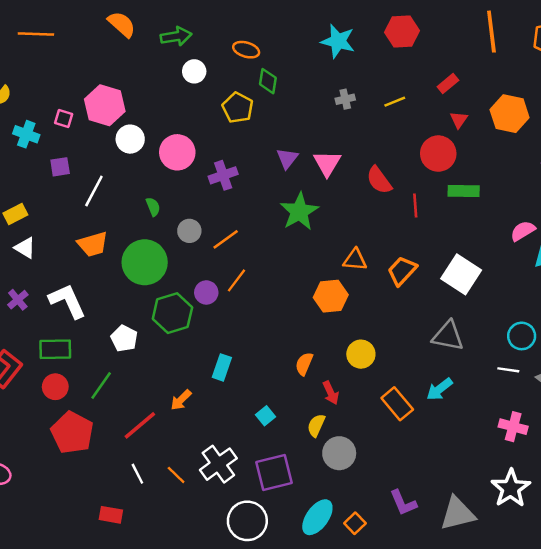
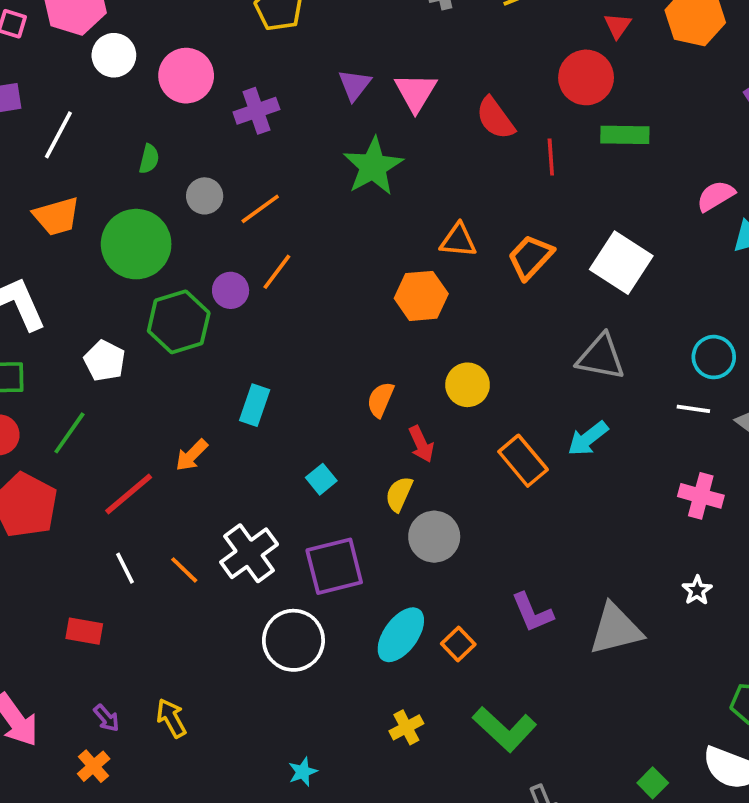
green semicircle: (153, 207) -> (149, 159), turned 36
white star: (511, 488) -> (697, 590), size x0.5

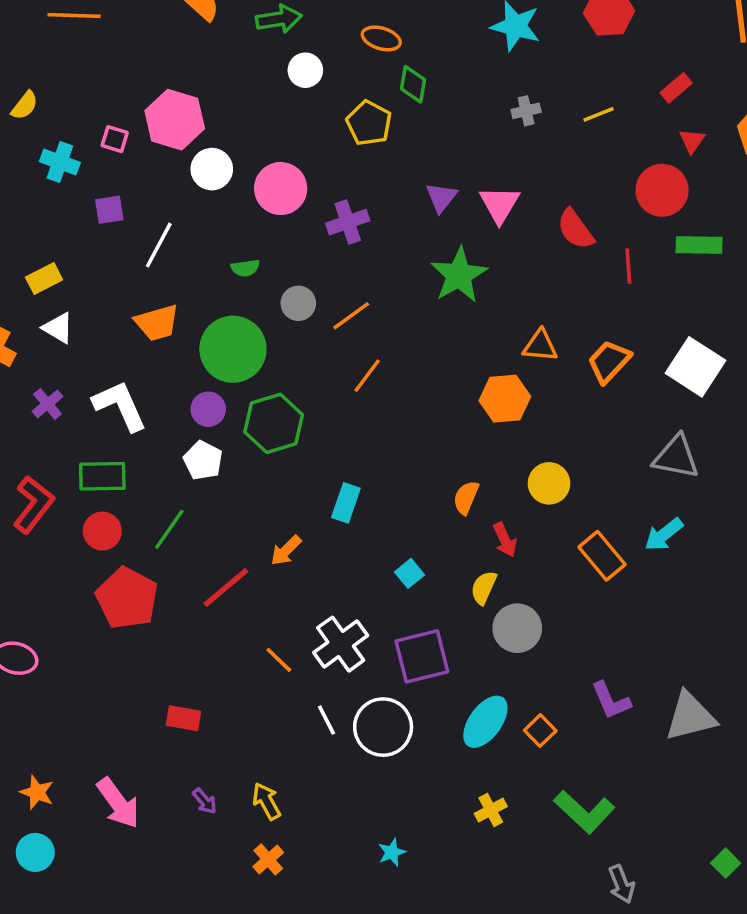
green semicircle: (149, 159) -> (245, 268), turned 68
purple circle: (231, 290) -> (208, 409), moved
white line: (125, 568) -> (327, 720), moved
orange cross: (94, 766) -> (268, 859), moved

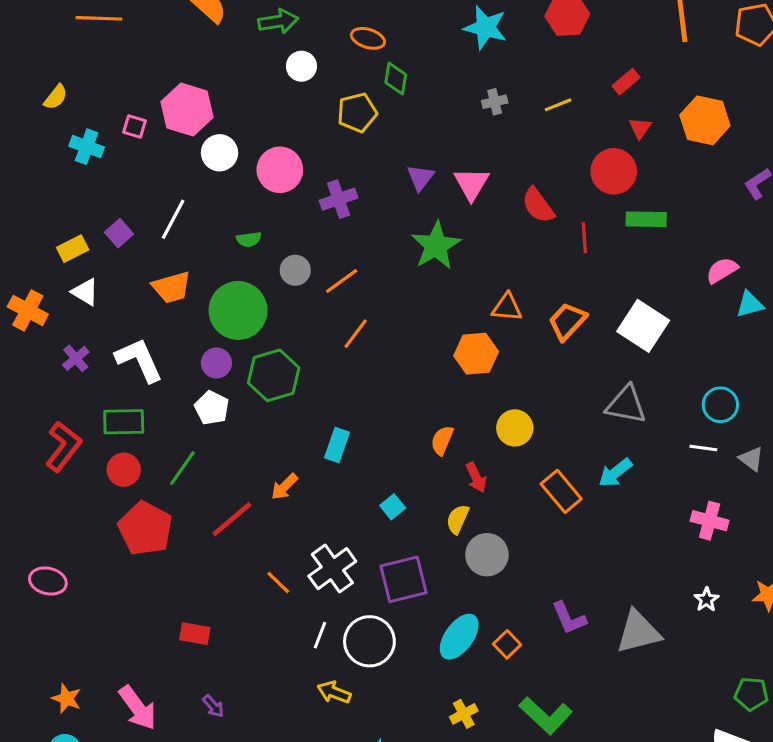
yellow pentagon: (369, 123) -> (357, 113), turned 30
purple square: (109, 210) -> (119, 233), moved, turned -32
white line: (327, 720) -> (320, 635), turned 48
yellow arrow: (266, 801) -> (334, 692), moved, turned -40

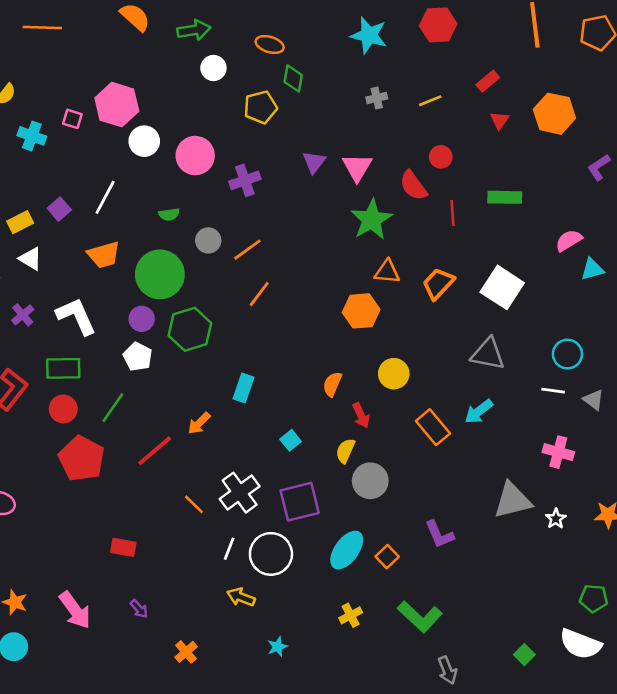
red circle: (614, 171) -> (441, 157), moved, size x0.6
green star: (436, 246) -> (372, 220), moved
gray triangle: (638, 632) -> (513, 500), moved

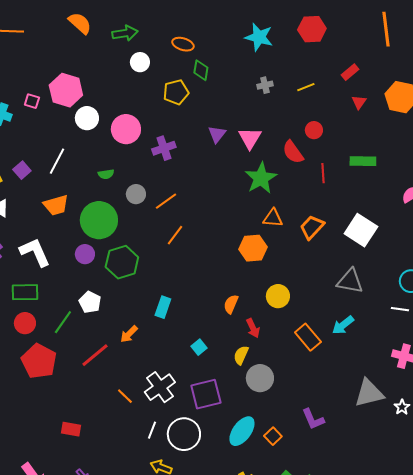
white pentagon: (138, 357) -> (90, 302), moved

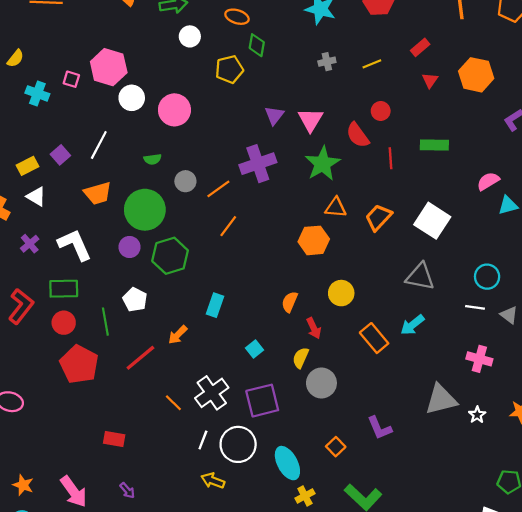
purple cross: (164, 148) -> (258, 164), moved, size x1.4
green line: (63, 322) -> (105, 322), turned -45
cyan ellipse: (242, 431) -> (287, 463), moved, turned -64

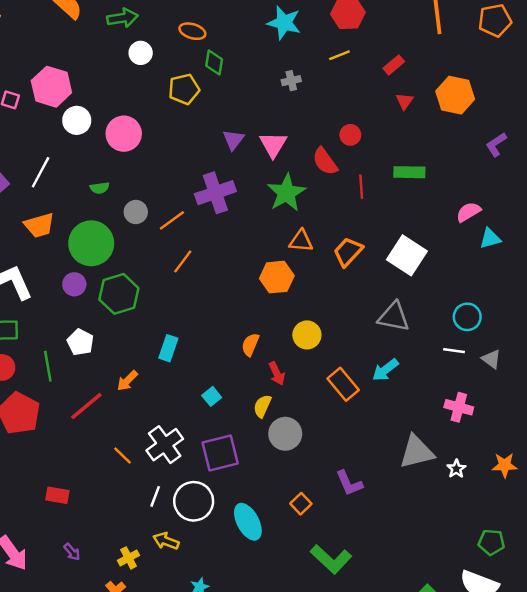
yellow line: (372, 64) -> (339, 55), moved
yellow cross: (305, 496) -> (129, 558), moved

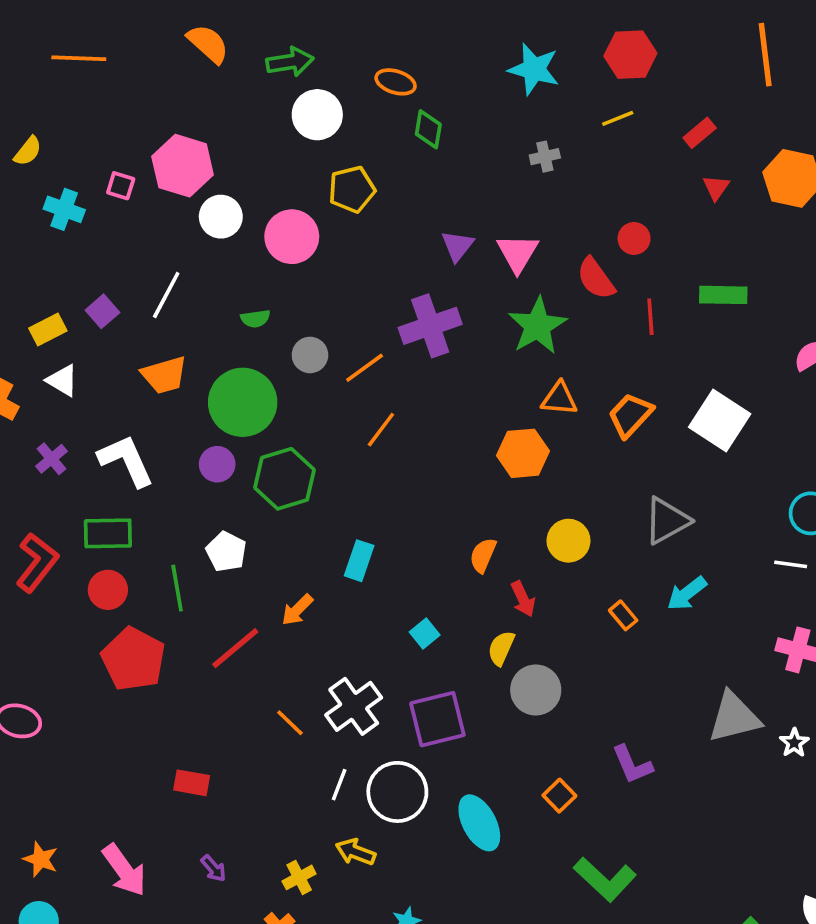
white circle: (141, 53) -> (317, 115), size x1.4
yellow pentagon: (184, 89) -> (352, 189), moved
gray triangle: (394, 317) -> (667, 521), moved, turned -40
orange rectangle: (343, 384) -> (623, 615), size x0.6

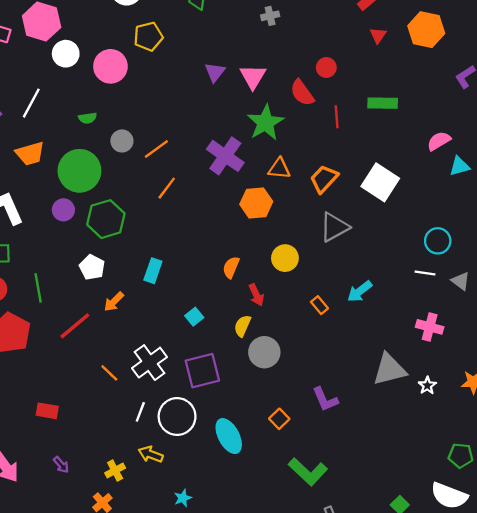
purple cross: (430, 326) -> (225, 156), moved, turned -36
gray triangle: (667, 521) -> (334, 227), moved
white pentagon: (226, 552) -> (92, 267), moved

